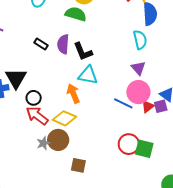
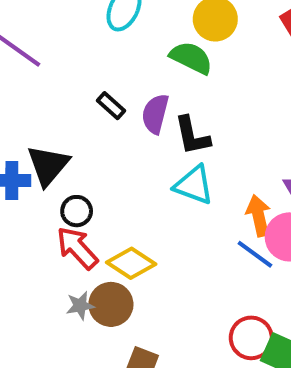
orange arrow: (73, 94) -> (258, 216), moved

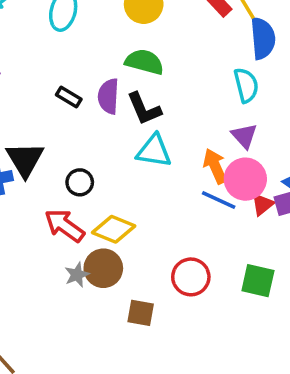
green semicircle: (191, 58) -> (144, 62), moved
black circle: (77, 211) -> (80, 182), moved
red circle: (251, 338) -> (191, 277), moved

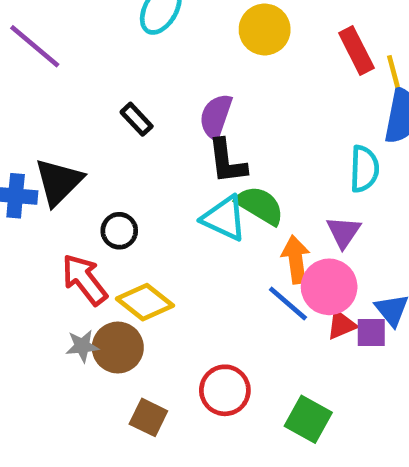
green semicircle: (144, 62) -> (260, 205), moved
purple semicircle: (108, 96) -> (216, 116), moved

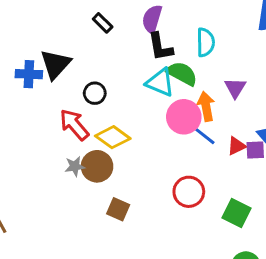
cyan semicircle: (364, 169) -> (205, 42), moved
pink circle: (329, 287) -> (184, 117), moved
red circle: (225, 390) -> (189, 192), moved
green square: (308, 419) -> (237, 213), moved

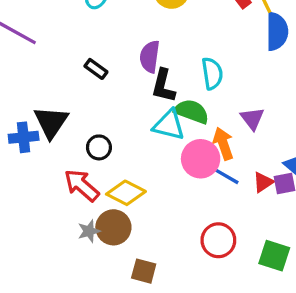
black L-shape: (160, 47) -> (163, 86), turned 32

